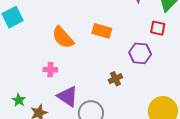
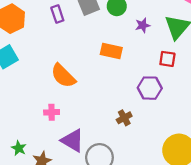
orange rectangle: (102, 31) -> (111, 51), moved

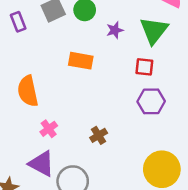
orange semicircle: (63, 76) -> (28, 91), turned 36
purple hexagon: (150, 88) -> (151, 101), moved
pink cross: (52, 112) -> (49, 129), moved, turned -32

